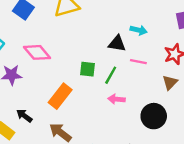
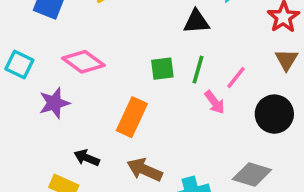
pink line: (138, 62) -> (236, 78), moved, turned -49
pink arrow: (117, 99) -> (215, 102), turned -119

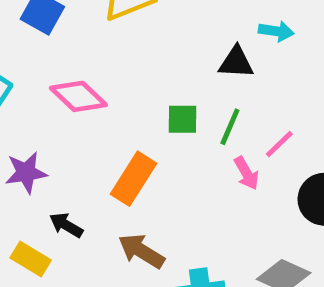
purple star: (54, 103) -> (26, 172), moved

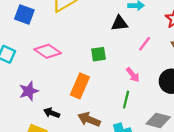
green line: (230, 127) -> (126, 100), moved
pink line: (279, 144) -> (145, 44), moved

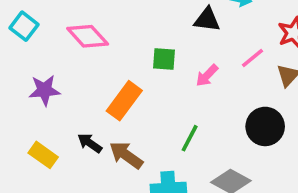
pink line: (145, 44) -> (252, 58), moved
pink arrow: (133, 75) -> (207, 76), moved, turned 70
black arrow: (52, 113) -> (90, 143), moved

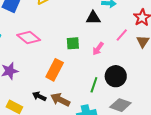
black circle: (265, 126) -> (116, 76), moved

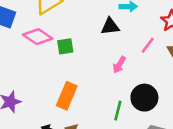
pink diamond: (29, 37) -> (38, 37), moved
green square: (73, 43) -> (65, 46), moved

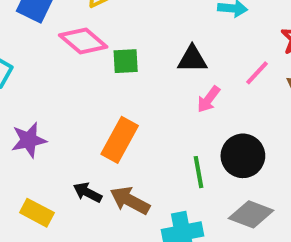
black triangle: (110, 26) -> (192, 59), moved
green line: (118, 111) -> (199, 172), turned -30

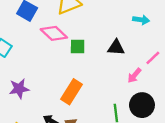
pink arrow: (208, 99) -> (134, 75), moved

